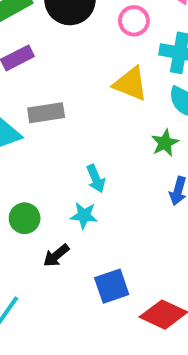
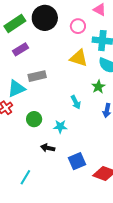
cyan arrow: (96, 179) -> (76, 102), moved
green circle: (25, 218) -> (34, 119), moved
black arrow: (56, 255) -> (48, 148), turned 56

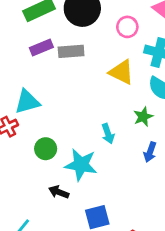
gray rectangle: (37, 76) -> (71, 51), moved
cyan star: (60, 127) -> (81, 165), size x1.6

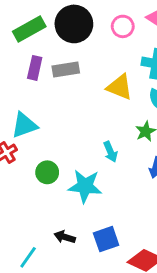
pink circle: (127, 27) -> (123, 26), moved
purple rectangle: (41, 48) -> (35, 68), turned -50
black arrow: (59, 192) -> (65, 237), moved

